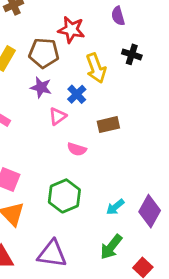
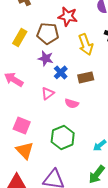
blue cross: (77, 94) -> (61, 72), moved
pink triangle: (58, 116) -> (48, 93), moved
brown rectangle: (108, 125) -> (86, 77), moved

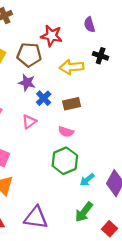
yellow arrow: (86, 44) -> (72, 67), turned 105
pink semicircle: (72, 103) -> (66, 132), moved
green hexagon: (63, 137) -> (65, 161), moved

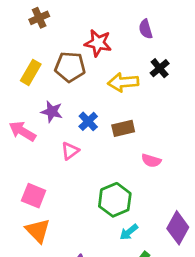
black cross: (101, 56) -> (160, 68), turned 32
purple star: (27, 83) -> (52, 112), moved
pink semicircle: (66, 132) -> (151, 161), moved
cyan arrow: (87, 180) -> (129, 232), moved

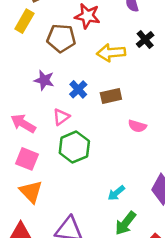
yellow rectangle: (31, 72) -> (24, 21), moved
pink arrow: (22, 131) -> (23, 123), moved
green hexagon: (115, 200) -> (74, 147), moved

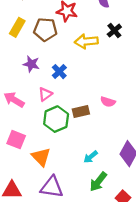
yellow rectangle: (24, 21) -> (17, 27), moved
brown rectangle: (111, 96) -> (81, 112), moved
pink square: (27, 159) -> (16, 140), moved
orange triangle: (31, 192) -> (41, 157), moved

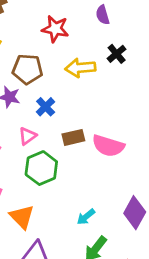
brown pentagon: (45, 29) -> (27, 69), moved
pink semicircle: (108, 102) -> (108, 146), size x1.6
brown rectangle: (81, 112) -> (73, 137), moved

